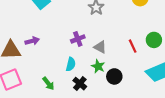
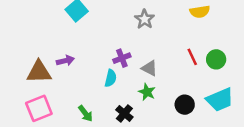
red line: (133, 46) -> (192, 57), moved
cyan semicircle: (71, 64) -> (111, 78), moved
black circle: (114, 76) -> (185, 105), moved

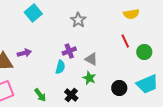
gray star: (144, 19) -> (78, 20), moved
red line: (192, 57) -> (125, 41), moved

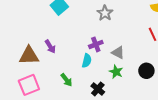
purple arrow: (24, 53) -> (50, 46), turned 72
black circle: (119, 88) -> (146, 71), moved
green arrow: (40, 95) -> (66, 80), moved

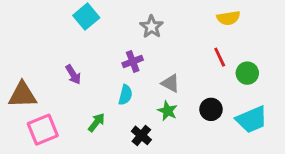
purple cross: (96, 44) -> (133, 61), moved
brown triangle: (29, 56) -> (22, 95), moved
green arrow: (66, 80) -> (96, 122), turned -104

